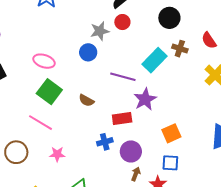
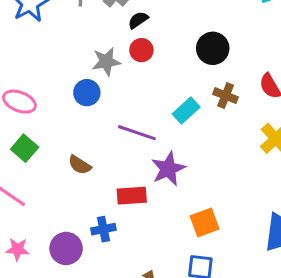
cyan rectangle: (154, 60) -> (186, 111), size x0.7
green square: (49, 92) -> (25, 148), size x0.7
purple circle: (131, 151) -> (66, 248), moved
pink star: (57, 154) -> (17, 249), moved

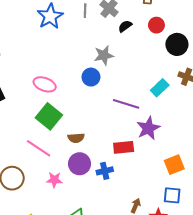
red circle: (141, 50) -> (156, 25), moved
green square: (25, 148) -> (49, 116), size x1.4
brown semicircle: (80, 165) -> (76, 138), moved, turned -35
purple circle: (66, 248) -> (80, 164), moved
pink star: (17, 249) -> (54, 180), moved

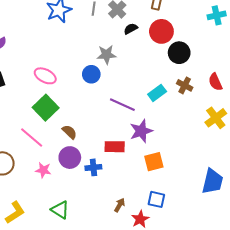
red circle: (156, 25) -> (161, 31), size x1.5
brown semicircle: (76, 138) -> (69, 132), turned -140
orange square: (174, 165) -> (154, 162), moved

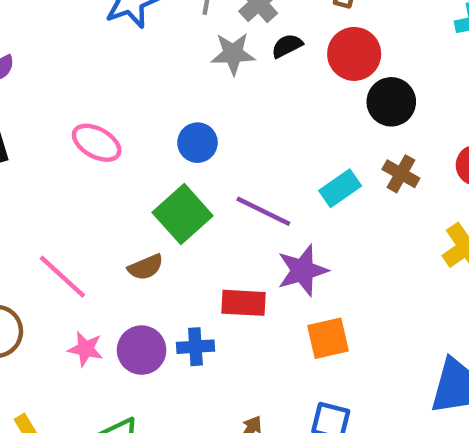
gray star: (106, 55) -> (233, 54), moved
green square: (46, 108) -> (183, 214), moved
brown semicircle: (69, 132) -> (146, 267), turned 112
purple circle: (70, 158) -> (142, 350), moved

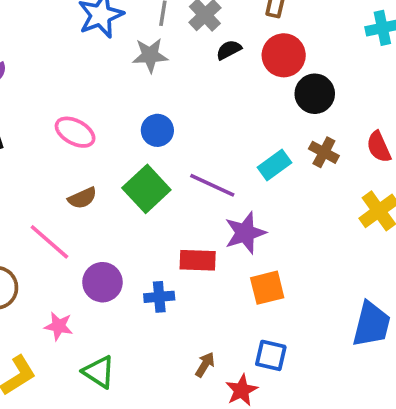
gray star: (233, 54) -> (150, 55), moved
brown semicircle: (146, 267) -> (82, 198), moved
pink star: (86, 349) -> (59, 326), moved
purple circle: (142, 350) -> (102, 282), moved

